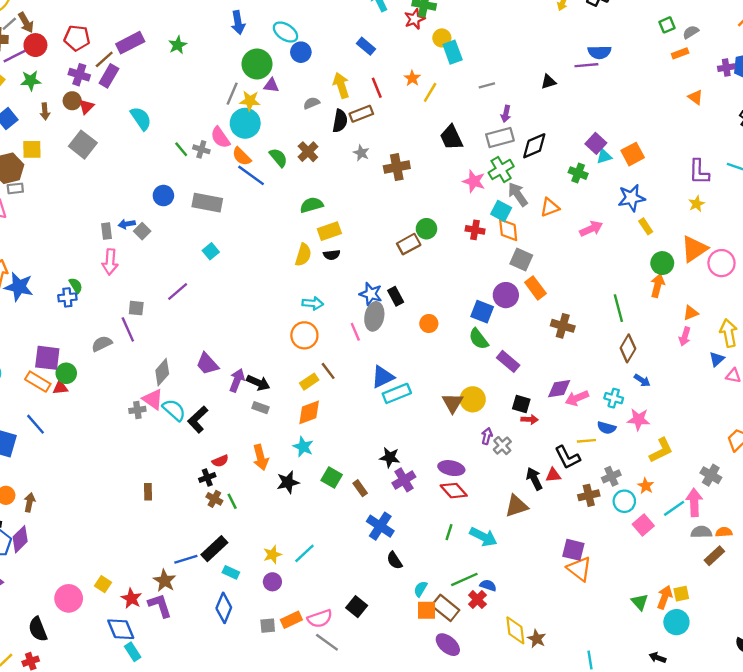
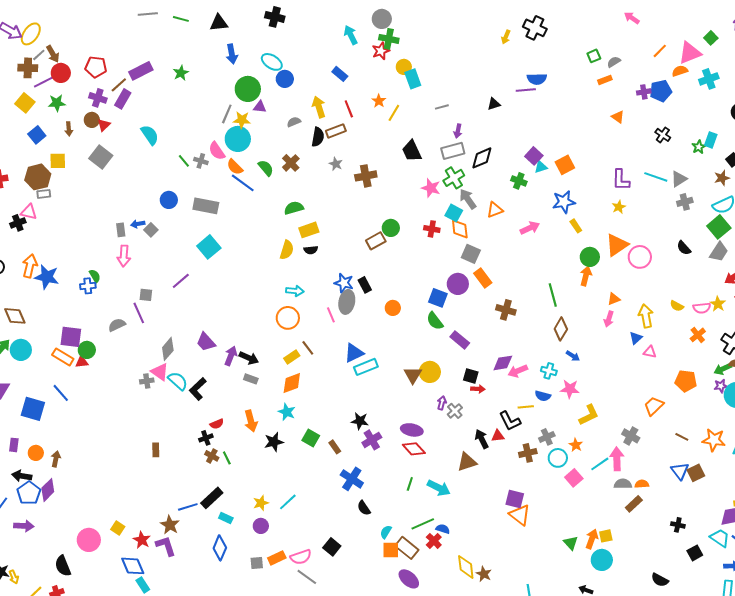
cyan square: (211, 251) -> (209, 247), size x1.6

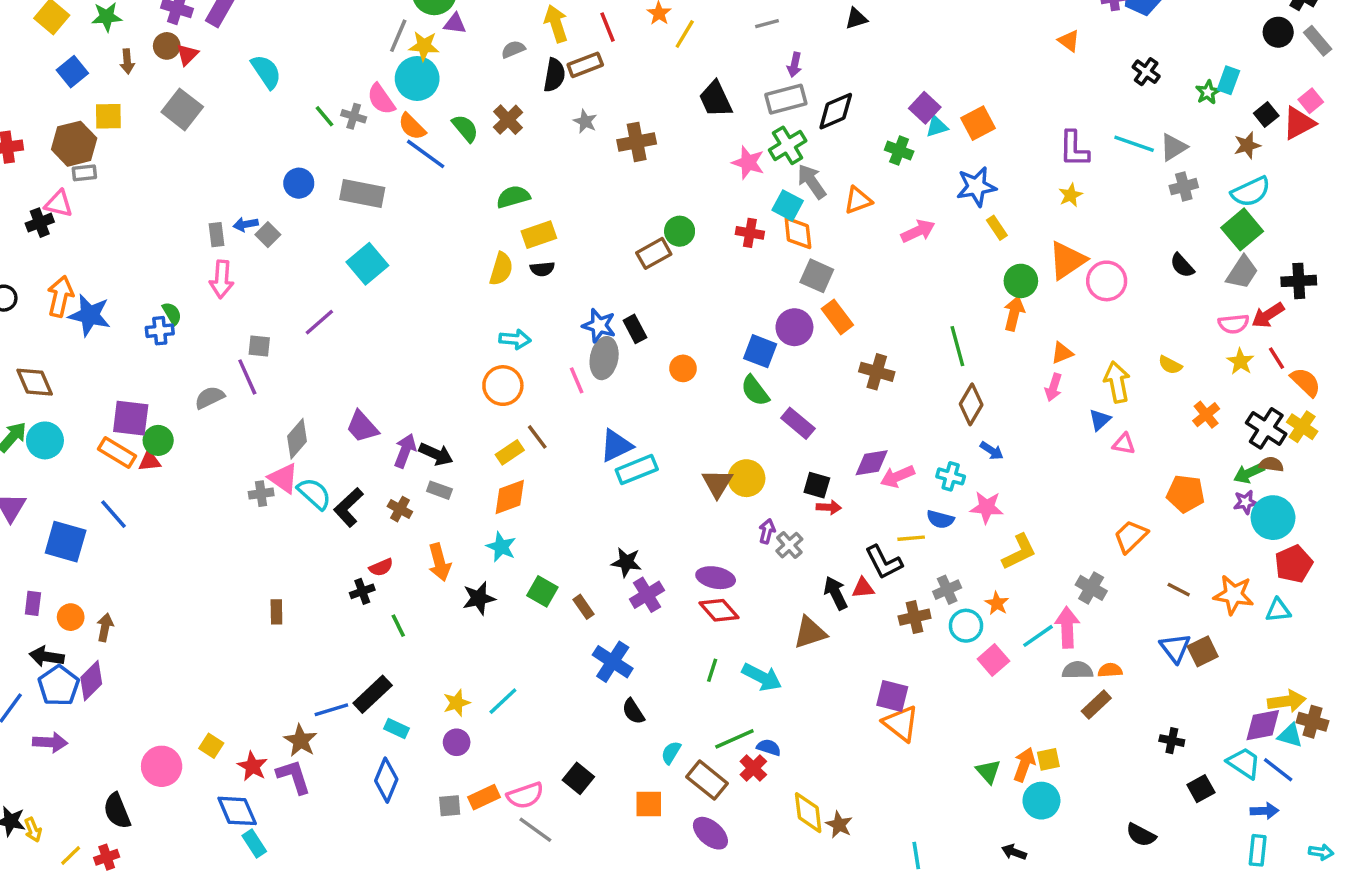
pink semicircle: (702, 308) -> (1234, 324), moved
brown cross: (212, 456) -> (400, 509), moved
orange square: (391, 550) -> (649, 804), moved

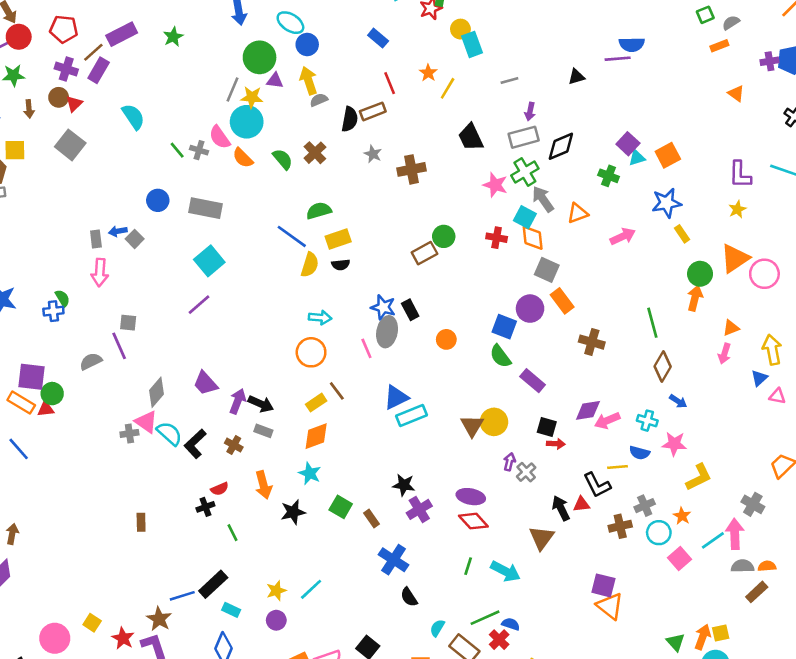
yellow arrow: (556, 24) -> (308, 81), moved
blue line: (426, 154) -> (292, 236), moved
purple line: (319, 322) -> (199, 305), moved
brown triangle: (810, 633) -> (542, 538), turned -36

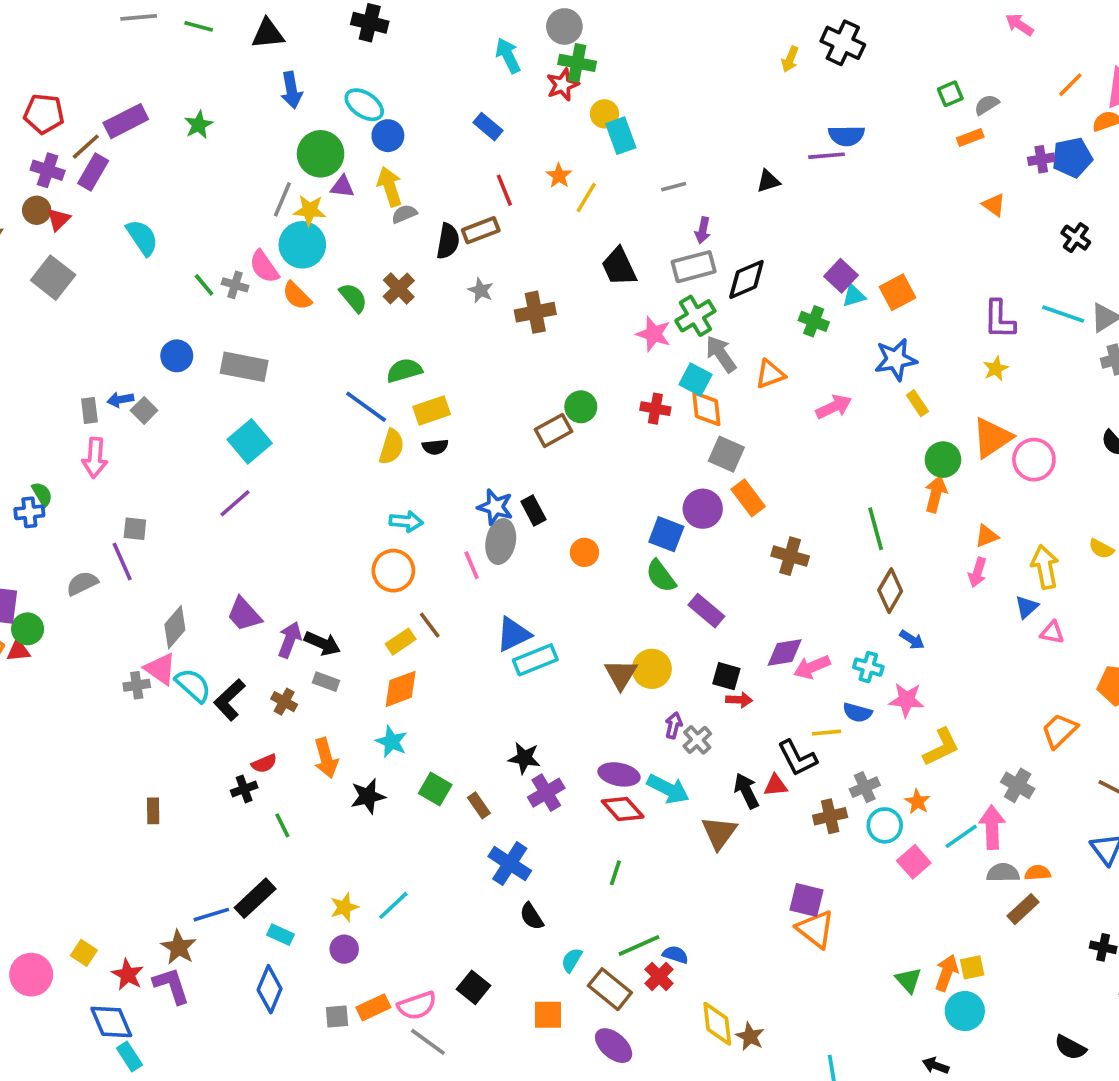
cyan arrow: (506, 571) -> (668, 789), moved

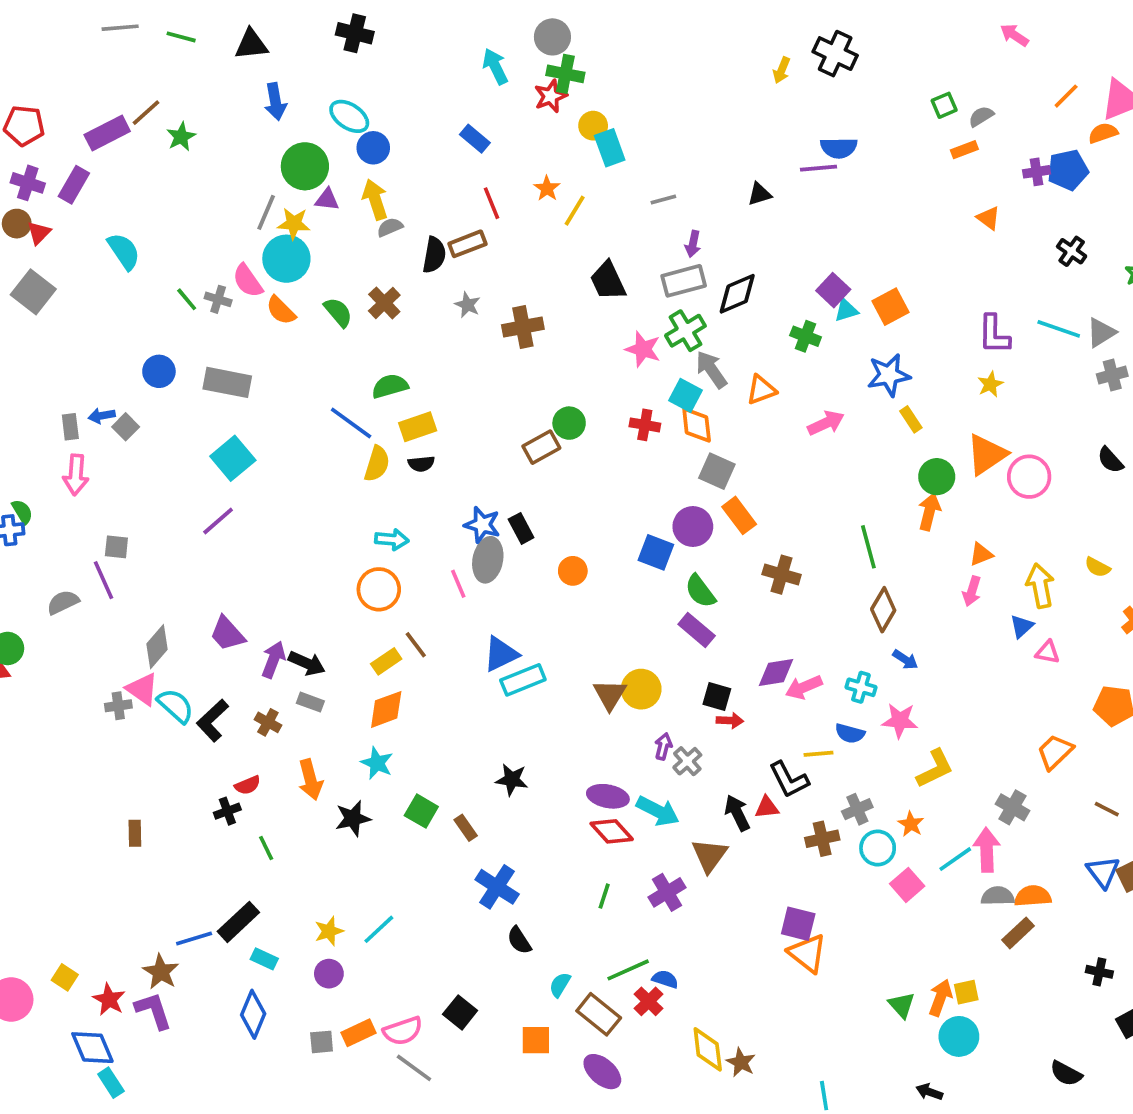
brown line: (86, 147) -> (146, 113), moved
green semicircle: (661, 576) -> (700, 591), moved
purple cross: (546, 793) -> (667, 892), moved
orange semicircle: (1038, 873) -> (1033, 896), size x1.4

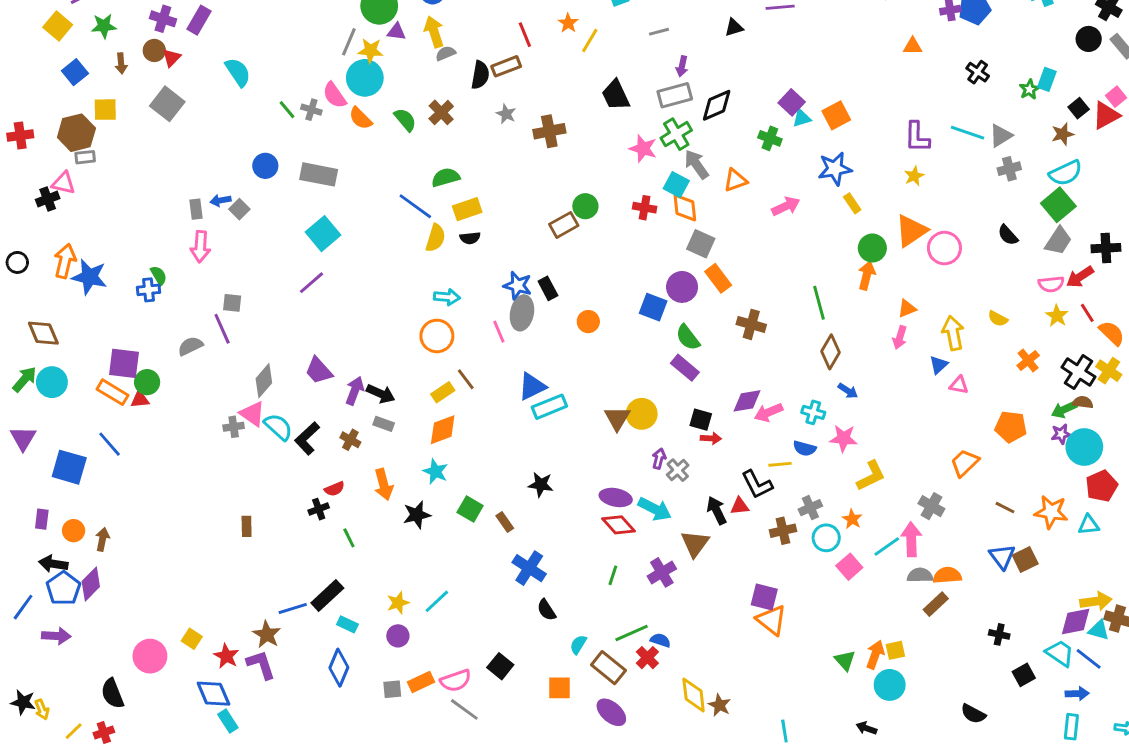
orange triangle: (988, 218) -> (913, 46), turned -36

